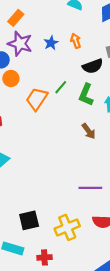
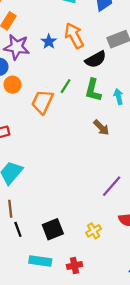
orange arrow: (76, 41) -> (74, 36), size x1.6
purple line: (90, 188) -> (112, 186), turned -40
yellow cross: (67, 227) -> (94, 231), size x0.6

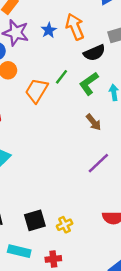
green L-shape: (93, 90) -> (89, 84), turned 35
purple line: (112, 186) -> (98, 163), moved
yellow cross: (94, 231) -> (65, 225), moved

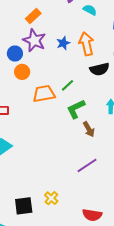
green L-shape: (89, 84) -> (76, 109), moved
orange trapezoid: (37, 91) -> (44, 94), turned 40
yellow cross: (65, 225) -> (51, 198), moved, turned -32

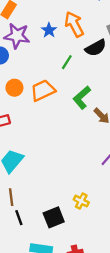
orange circle: (22, 72) -> (14, 88), moved
green line: (68, 85) -> (67, 62), moved

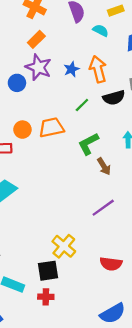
orange circle: (14, 88) -> (22, 130), moved
yellow cross: (81, 201) -> (64, 246), size x1.5
black square: (54, 217) -> (48, 271), moved

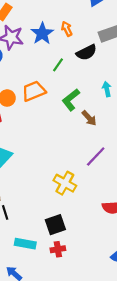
blue star: (72, 69) -> (42, 33), size x1.5
orange arrow: (98, 69) -> (67, 29), size x0.6
yellow cross: (64, 246) -> (65, 183), moved

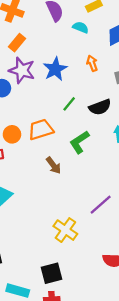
orange arrow: (67, 29) -> (92, 63), moved
black semicircle: (86, 52) -> (100, 107), moved
brown arrow: (89, 118) -> (54, 165), moved

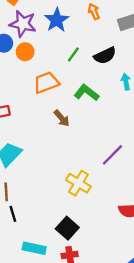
orange circle: (12, 134) -> (25, 52), moved
green L-shape: (79, 142) -> (87, 93), turned 75
black square: (51, 273) -> (67, 228), turned -30

